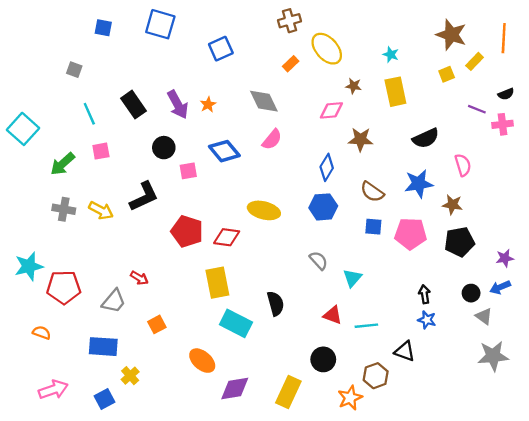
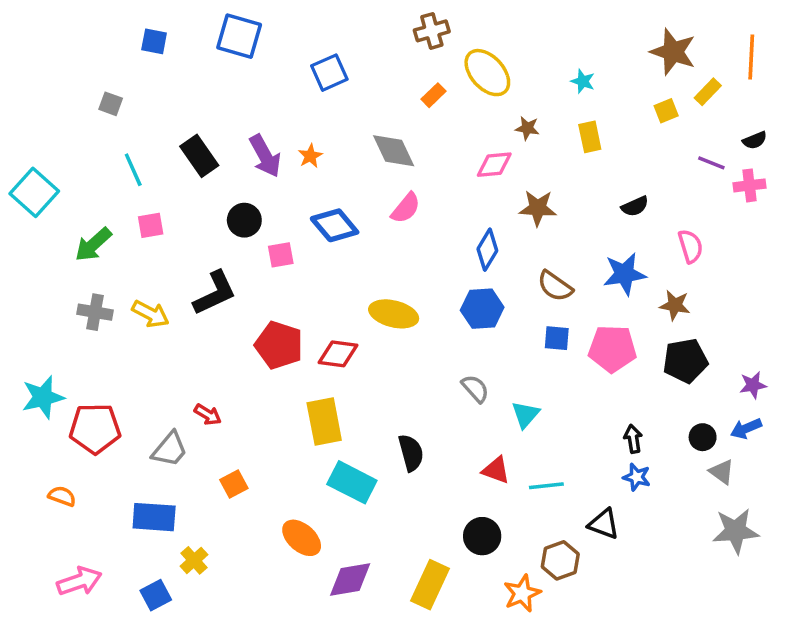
yellow rectangle: (395, 92) -> (590, 137), size x0.7
black semicircle: (426, 138) -> (635, 206), size x0.7

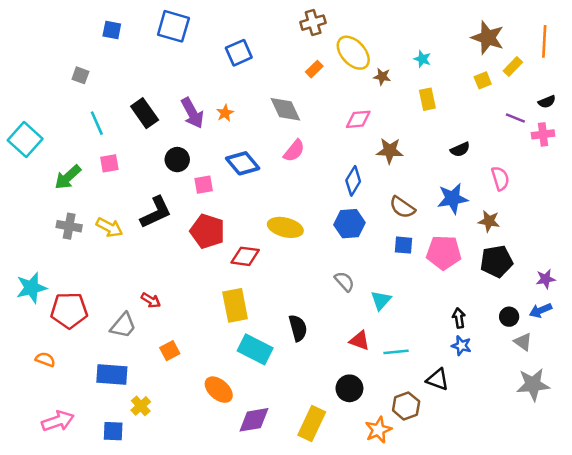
brown star: (527, 128) -> (382, 77), moved
red pentagon: (279, 345) -> (207, 231), moved
blue square: (156, 595) -> (113, 431), turned 30

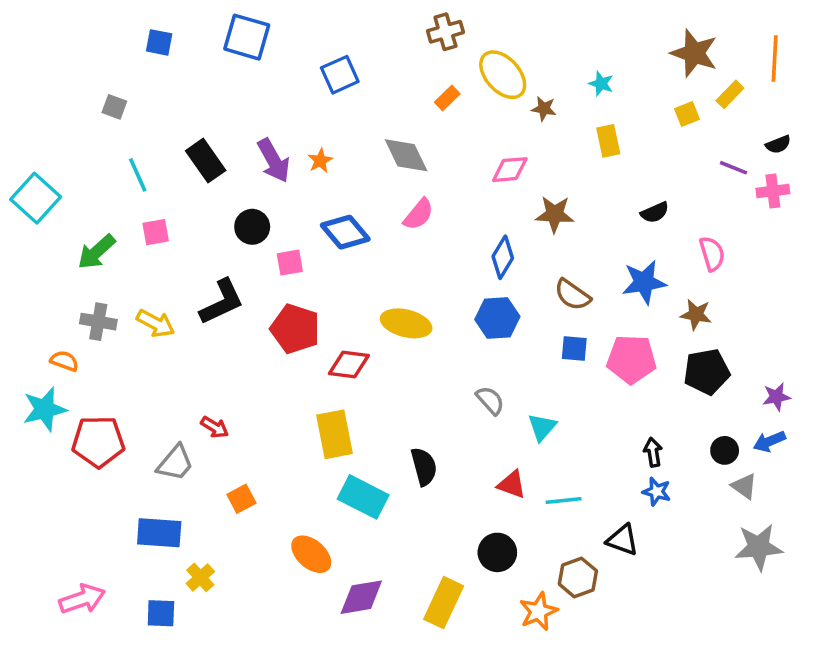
orange semicircle: (45, 359) -> (64, 361), moved

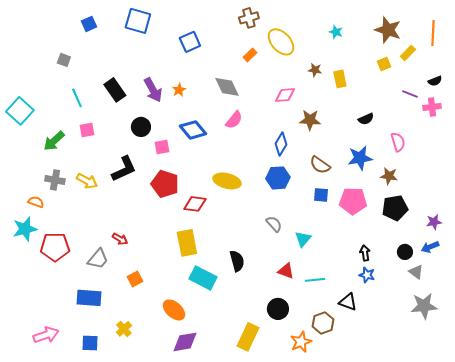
blue square: (159, 42) -> (89, 24), turned -35
cyan star: (601, 84) -> (336, 32), moved
brown star: (544, 109) -> (315, 70), moved
yellow cross: (200, 577) -> (124, 329), moved
purple diamond: (361, 597) -> (185, 342), moved

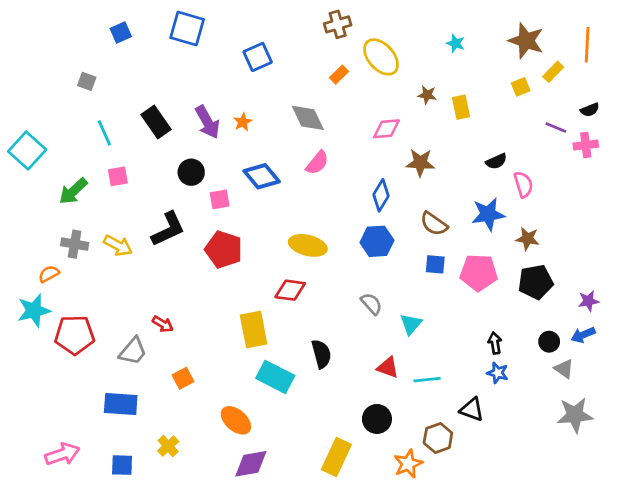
pink semicircle: (398, 142) -> (523, 184), moved
orange semicircle: (36, 202) -> (49, 274), turned -49
red diamond: (195, 204) -> (290, 290), moved

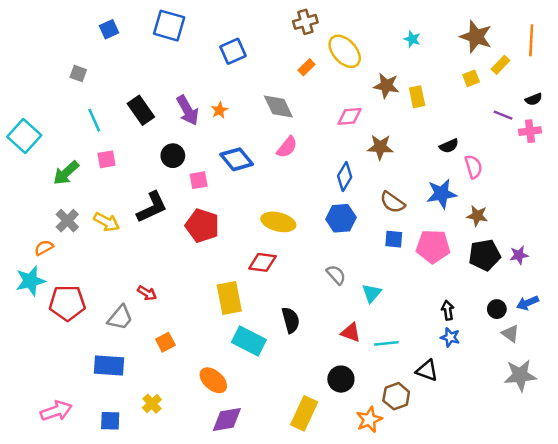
brown star: (427, 95) -> (386, 86), size x1.5
gray cross: (75, 244) -> (67, 221), turned 35
purple star: (588, 301) -> (519, 255), moved

